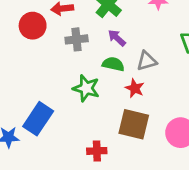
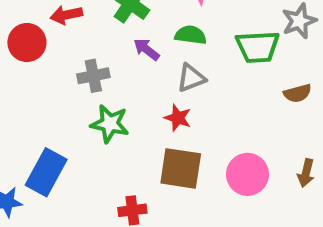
gray cross: (77, 39) -> (93, 76), moved
green semicircle: (113, 64) -> (191, 35), moved

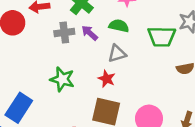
gray cross: (93, 76) -> (64, 32), moved

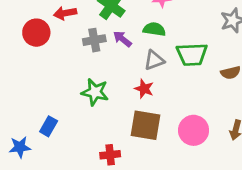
green trapezoid: (162, 37) -> (192, 54), moved
blue rectangle: (19, 108) -> (49, 126), size x0.6

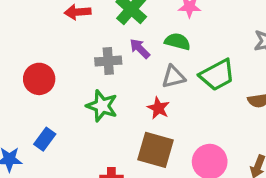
red circle: (36, 33) -> (39, 79), moved
gray cross: (94, 40) -> (108, 61), moved
green trapezoid: (192, 54) -> (217, 75), turned -32

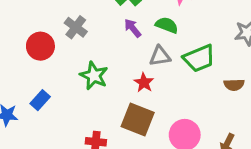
gray cross: (108, 61) -> (76, 27), moved, turned 35

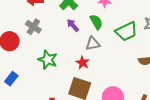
green semicircle: (167, 25) -> (96, 22), turned 42
green trapezoid: (199, 58) -> (126, 31), moved

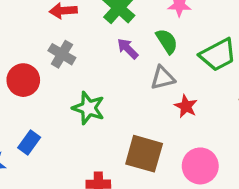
red star: (83, 63) -> (186, 106), moved

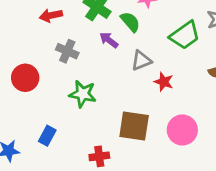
green semicircle: (167, 41) -> (130, 22), moved
gray cross: (62, 54) -> (67, 51), moved
blue rectangle: (29, 143) -> (47, 136), moved

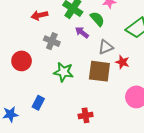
brown square: (134, 126) -> (99, 71), moved
red cross: (99, 156) -> (86, 115), moved

